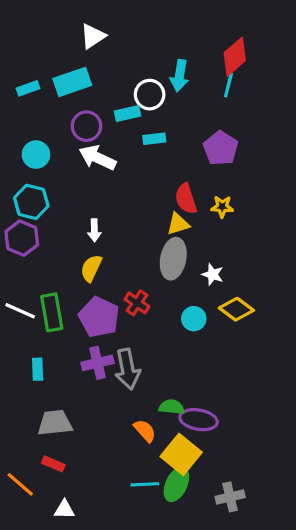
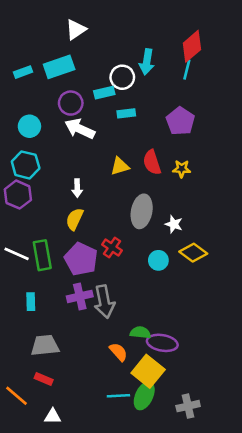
yellow triangle: (178, 224) -> (120, 166), moved

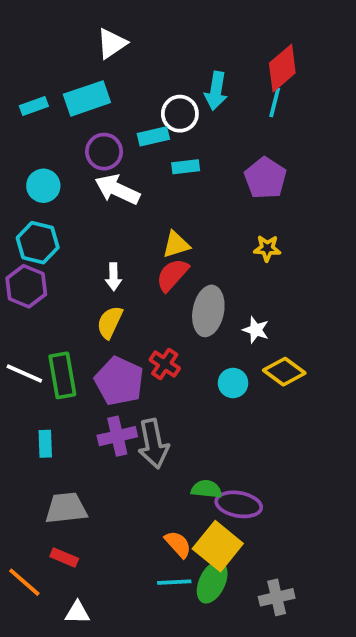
red semicircle: (152, 162) -> (172, 275), moved, turned 60
orange semicircle: (118, 352) -> (178, 544), moved

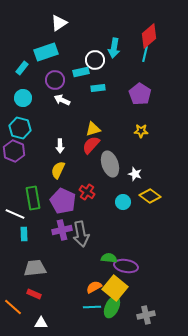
cyan rectangle: (34, 106) -> (22, 68), moved, turned -32
white arrow: (117, 190) -> (62, 100), size x0.7
gray ellipse: (208, 311) -> (110, 164), turned -30
white line: (24, 374) -> (15, 214), moved
orange semicircle: (178, 544) -> (94, 287), turned -77

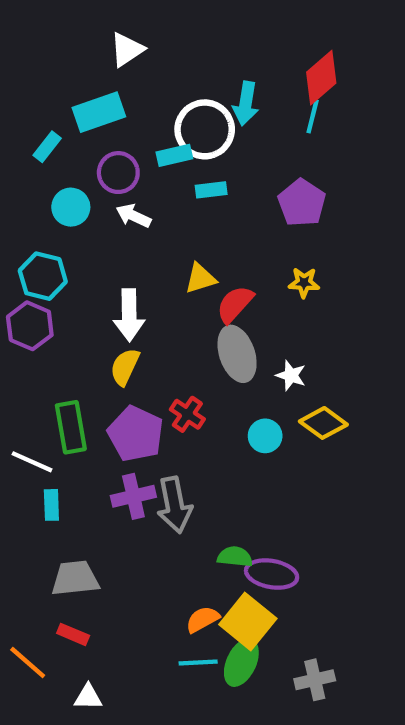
white circle: (95, 60) -> (205, 129), size x1.4
cyan circle: (23, 98) -> (71, 207), moved
red semicircle: (91, 145) -> (235, 304), moved
white arrow: (60, 146) -> (129, 315), size x1.6

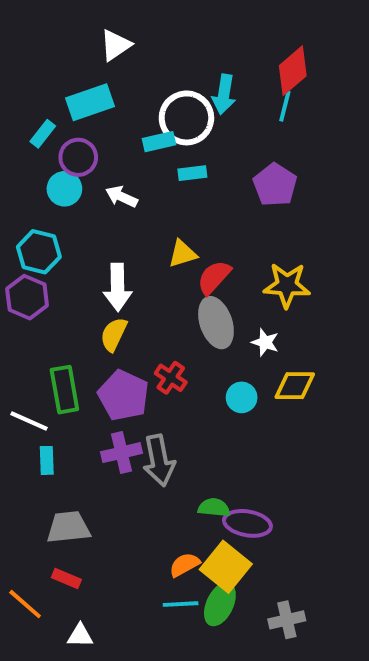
purple circle: (118, 173) -> (78, 157), moved
yellow star: (304, 283) -> (287, 285), moved, size x1.6
yellow diamond: (323, 423) -> (295, 386), turned -36

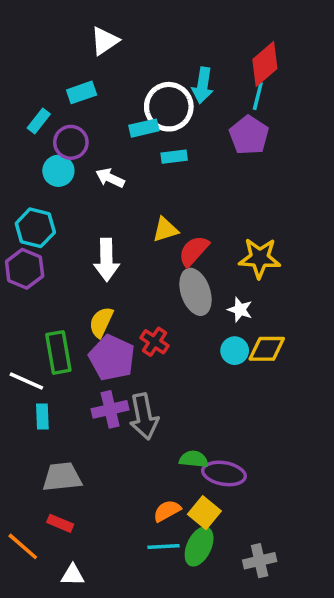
cyan rectangle: (90, 102) -> (82, 92), size x0.7
purple pentagon: (275, 185) -> (249, 135), moved
yellow semicircle: (114, 334) -> (101, 322), moved
cyan circle: (242, 397) -> (235, 351), moved
yellow square: (226, 567) -> (204, 513), size x0.7

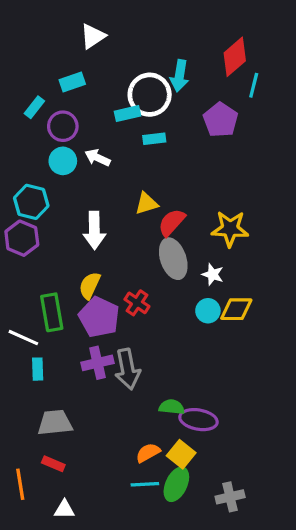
cyan line: (258, 96) -> (254, 85), moved
cyan circle: (58, 171) -> (63, 161), moved
orange line: (23, 546) -> (20, 484), turned 40

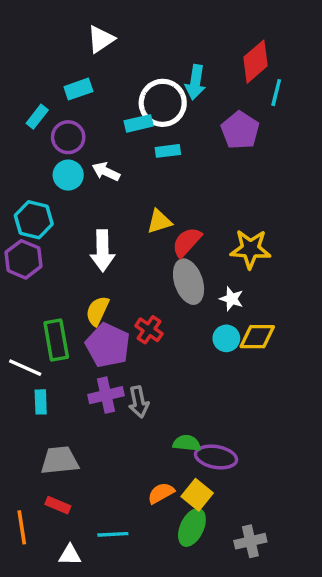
gray arrow: (127, 369) -> (139, 402), size x0.7
cyan line: (145, 484) -> (113, 534), moved

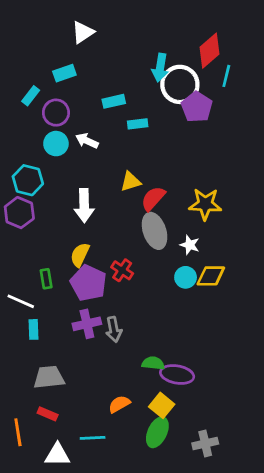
white circle: (163, 103) -> (180, 84), moved
green rectangle: (56, 340) -> (46, 279), size x0.6
orange semicircle: (161, 493) -> (119, 404), moved
white triangle: (70, 555) -> (57, 455), size x1.4

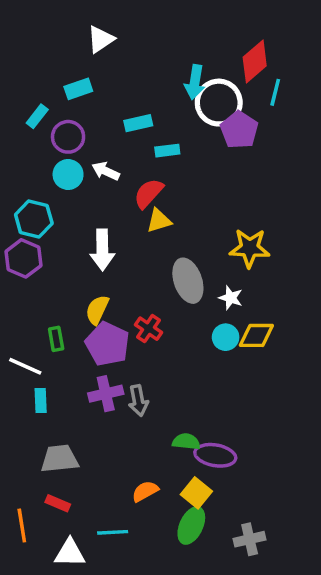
red semicircle: (153, 198) -> (149, 193), moved

